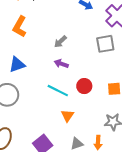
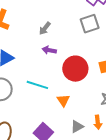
red circle: (84, 86) -> (75, 69), size x1.6
cyan line: (58, 91) -> (37, 85), moved

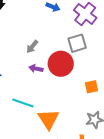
red circle: (75, 69) -> (61, 64), moved
orange triangle: (63, 100) -> (48, 119), size x1.6

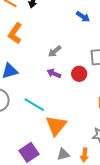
red circle: (61, 64) -> (79, 74), size x0.6

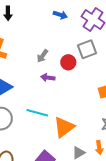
red circle: (79, 74) -> (68, 62), moved
orange triangle: (56, 126) -> (64, 127), turned 30

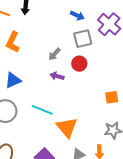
gray square: (87, 49) -> (83, 39), moved
orange triangle: (64, 127) -> (67, 127), turned -40

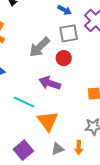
gray arrow: (54, 54) -> (39, 47), size x1.6
purple arrow: (57, 76) -> (50, 83), moved, size x1.5

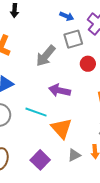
red circle: (64, 58) -> (88, 64), moved

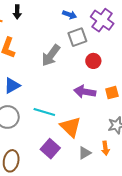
purple arrow: (59, 90) -> (85, 92), moved
purple square: (40, 160) -> (50, 149), moved

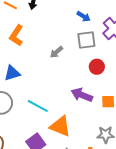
gray arrow: (51, 55) -> (56, 52), size x0.6
orange triangle: (71, 127) -> (60, 126), turned -35

